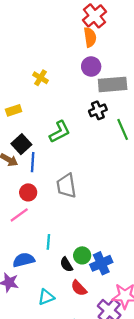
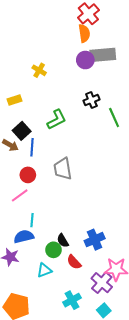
gray rectangle: (113, 84) -> (103, 55), moved
cyan line: (48, 242) -> (32, 220), moved
green circle: (82, 255) -> (54, 250), moved

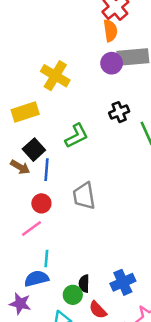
yellow cross: (39, 70) -> (55, 76), size x1.6
yellow rectangle: (15, 100) -> (25, 112), size x1.5
black semicircle: (63, 241) -> (84, 284), turned 32

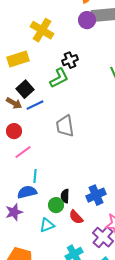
black cross: (119, 112) -> (70, 60), moved
blue line: (46, 170) -> (35, 105), turned 60
red circle: (41, 203) -> (14, 131), moved
purple star: (20, 304) -> (14, 212), turned -30

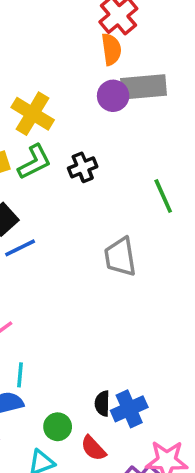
green L-shape: (59, 78) -> (34, 162), moved
gray trapezoid: (65, 126) -> (120, 257), moved
black semicircle: (65, 196) -> (102, 404), moved

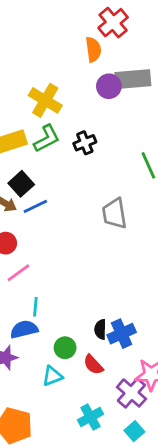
orange semicircle: (111, 49) -> (93, 49), moved

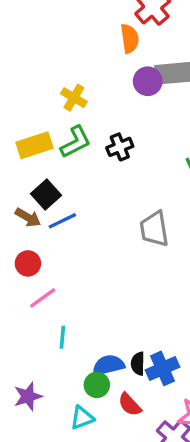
yellow cross: (45, 100) -> (74, 98), size x0.7
blue semicircle: (24, 329) -> (108, 365), moved

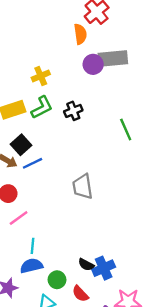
yellow cross: (74, 98) -> (41, 76), turned 36
gray trapezoid: (154, 229) -> (83, 187), moved
black semicircle: (138, 364) -> (86, 265), turned -63
blue semicircle: (108, 365) -> (31, 266), moved

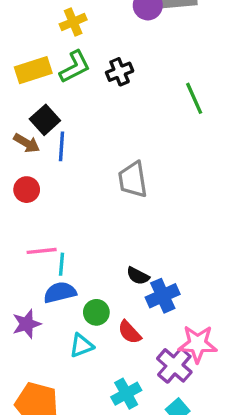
blue line: (33, 163) -> (61, 146), turned -60
pink line: (19, 218) -> (42, 251), moved, turned 30
black semicircle: (86, 265) -> (138, 276), moved

